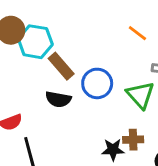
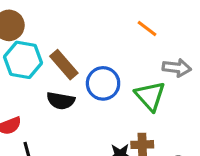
cyan hexagon: (35, 42) -> (23, 60), moved

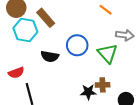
brown rectangle: (64, 65) -> (46, 18), moved

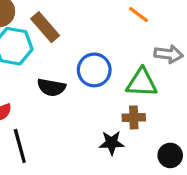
green triangle: (108, 53) -> (142, 83), turned -45
brown cross: (103, 85) -> (134, 117), moved

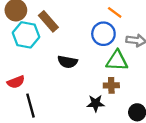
blue circle: (94, 70) -> (103, 34), moved
black semicircle: (51, 87) -> (68, 62), moved

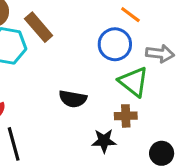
green triangle: (117, 61) -> (134, 82), turned 35
black semicircle: (68, 62) -> (73, 99), moved

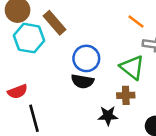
orange line: (130, 15) -> (136, 22), moved
blue circle: (115, 44) -> (86, 58), moved

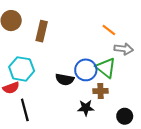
brown rectangle: (54, 23) -> (42, 31), turned 54
cyan hexagon: (29, 38) -> (22, 69), moved
blue circle: (86, 58) -> (86, 70), moved

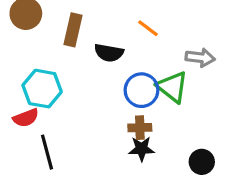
orange line: (109, 30) -> (148, 28), moved
black semicircle: (65, 79) -> (109, 53), moved
brown cross: (100, 91) -> (140, 128), moved

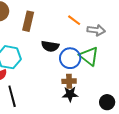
black semicircle: (109, 53) -> (50, 46), moved
gray arrow: (200, 58) -> (96, 30), moved

